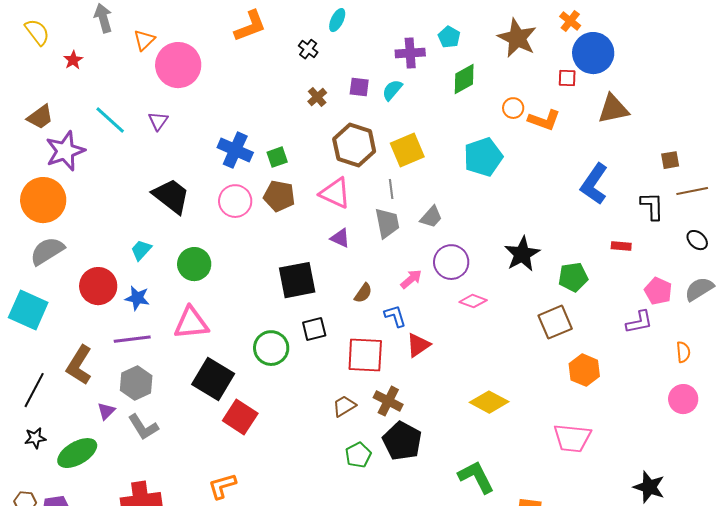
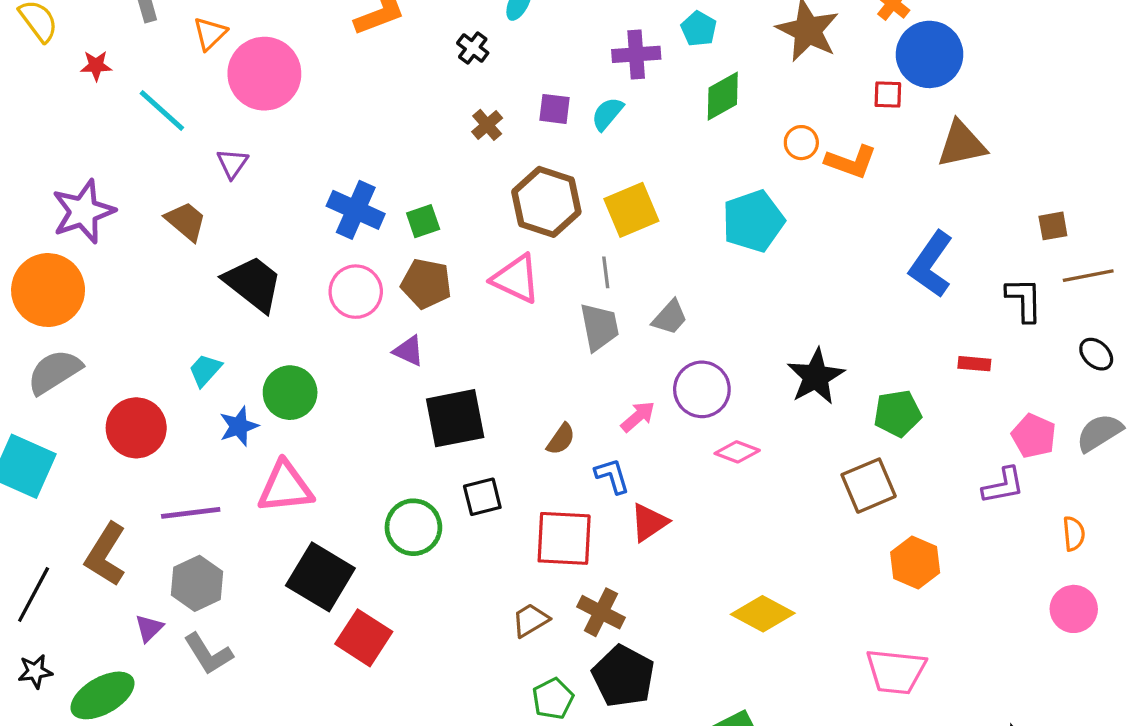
red star: (73, 60) -> (96, 66), turned 30
brown trapezoid: (40, 117) -> (186, 221), moved, turned -104
cyan line: (110, 120) -> (162, 111), moved
purple triangle: (340, 238) -> (409, 351), moved
blue star: (137, 298) -> (239, 426), moved, turned -30

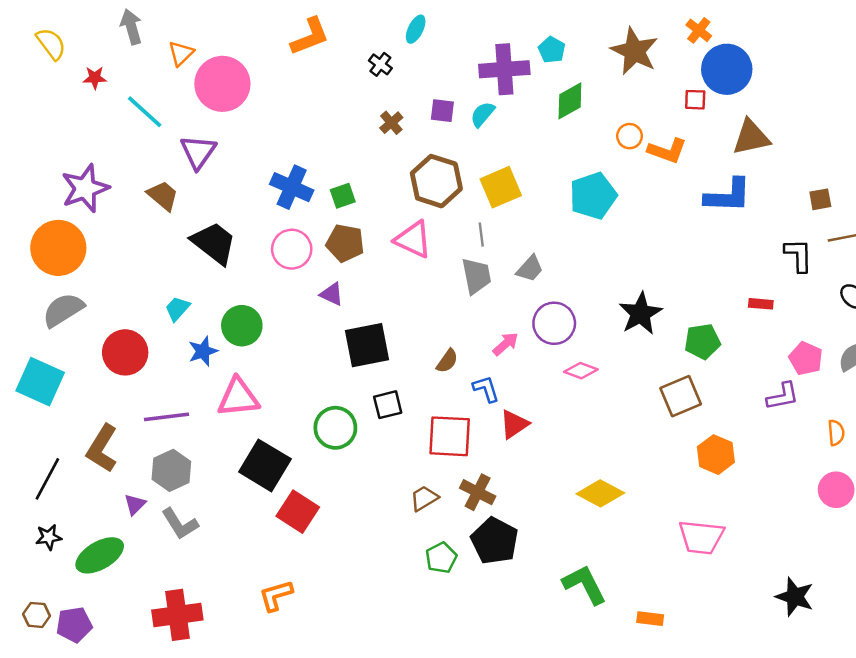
purple cross: (636, 54) -> (504, 69), size x1.4
purple triangle: (232, 163) -> (198, 152), size x1.5
blue L-shape: (931, 264) -> (728, 196), moved, turned -123

